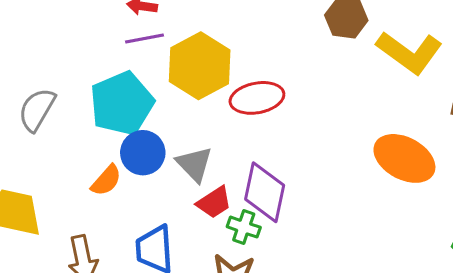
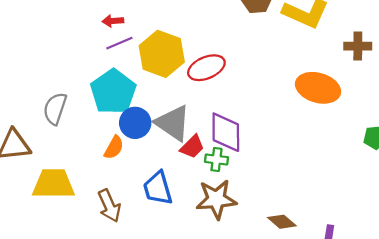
gray triangle: (194, 164) -> (173, 123), size x1.4

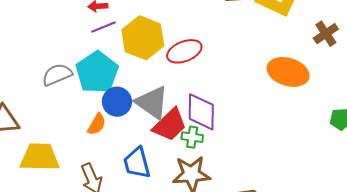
brown cross: (358, 46) -> (326, 34), turned -35
gray semicircle: (55, 109) -> (57, 75), moved, turned 48
red trapezoid: (192, 147) -> (170, 125), size x1.5

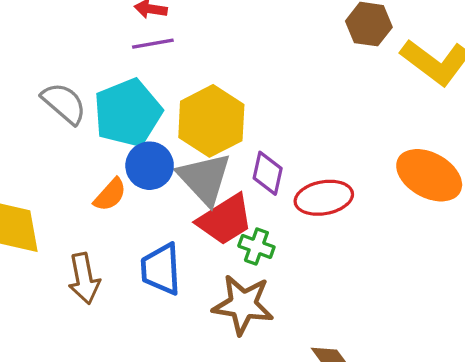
yellow hexagon: (143, 38) -> (211, 121), moved
red ellipse: (184, 51) -> (324, 198), moved
gray semicircle: (57, 75) -> (64, 103), turned 52
purple diamond: (201, 112) -> (268, 173), moved, size x0.7

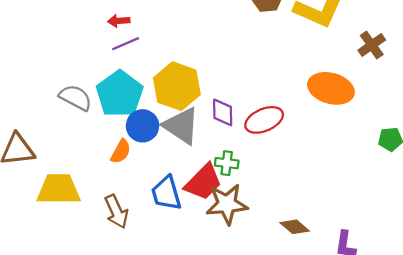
red trapezoid: (225, 220) -> (203, 182), moved

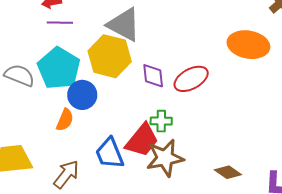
purple line: (126, 44) -> (60, 23), turned 30
gray triangle: (181, 126) -> (124, 25), moved
brown arrow: (116, 212) -> (66, 174), turned -112

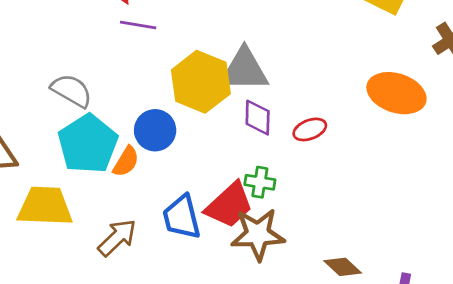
gray triangle: (124, 25) -> (244, 70), moved, turned -36
cyan pentagon: (59, 68) -> (88, 144), moved
red ellipse: (191, 79) -> (310, 129), size x0.7

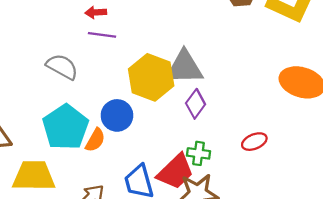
gray semicircle: (72, 91) -> (62, 67), moved
purple diamond: (258, 118) -> (196, 104), turned 36
red ellipse: (310, 129) -> (254, 142), moved

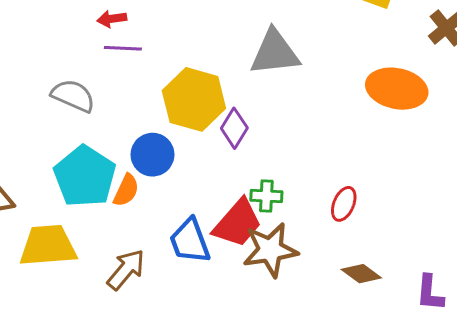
gray triangle: (184, 67) -> (275, 53), moved
purple diamond: (196, 104) -> (234, 128), moved
red ellipse: (254, 142) -> (344, 204), moved, turned -40

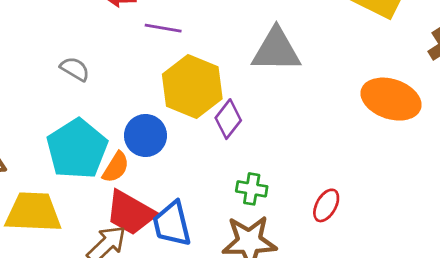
purple line: (123, 48) -> (163, 28), moved
gray semicircle: (73, 96) -> (75, 69), size x0.7
red trapezoid: (238, 223) -> (130, 213), moved, turned 72

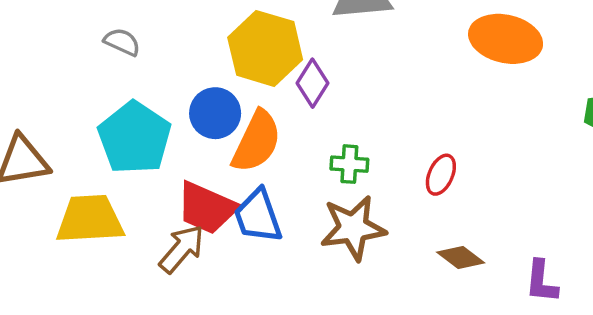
orange semicircle: (116, 167) -> (257, 142), moved, size x1.6

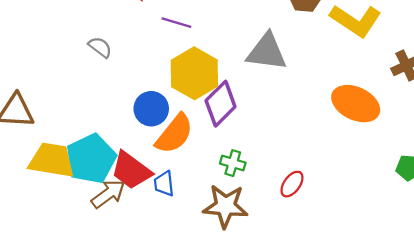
purple diamond: (312, 83) -> (221, 104), size x1.4
cyan pentagon: (134, 138) -> (91, 159), moved
blue trapezoid: (258, 216) -> (164, 184), size x0.7

